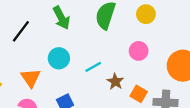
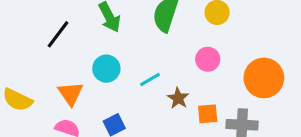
orange square: (139, 94) -> (208, 114), turned -35

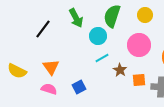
pink circle: (208, 59) -> (139, 45), size x1.5
cyan circle: (106, 69) -> (98, 36), moved

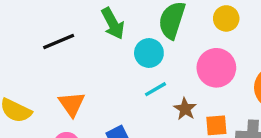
black line: (43, 29) -> (59, 41), turned 30

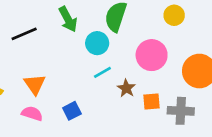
yellow circle: (226, 18) -> (174, 15), moved

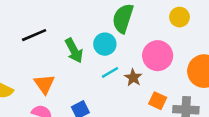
green arrow: (68, 19) -> (74, 51), moved
brown star: (126, 88) -> (133, 78), moved
orange square: (152, 102) -> (158, 101), turned 30

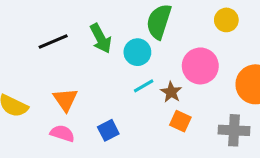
green arrow: (74, 51) -> (101, 38), moved
orange square: (158, 101) -> (180, 121), moved

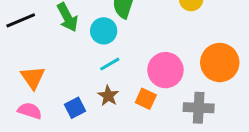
pink circle: (200, 66) -> (165, 70), moved
brown star: (171, 92) -> (108, 96), moved

